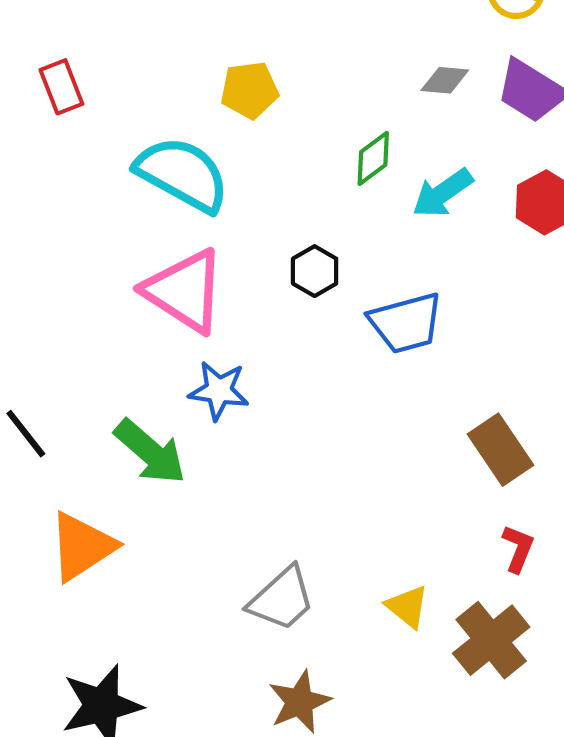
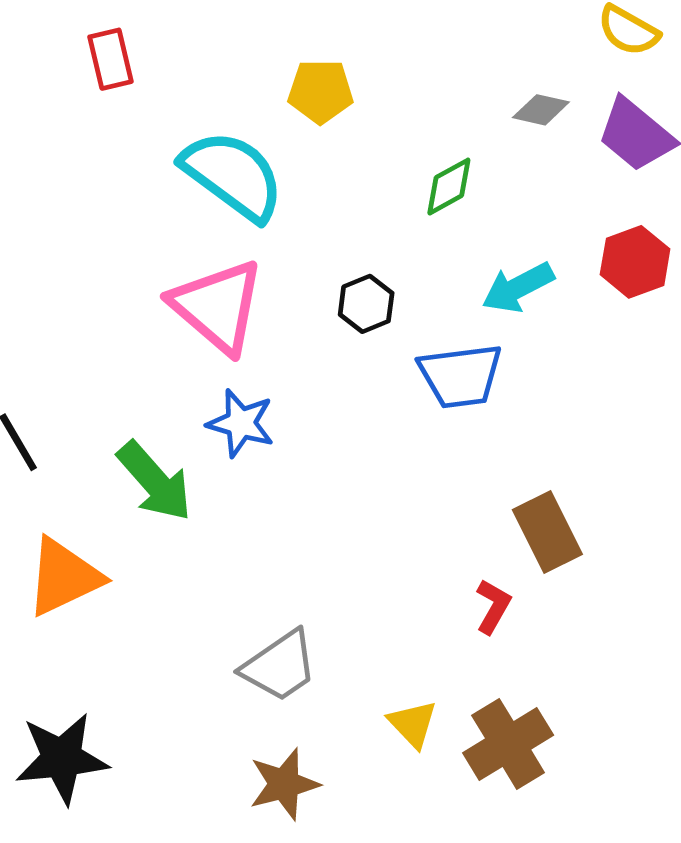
cyan arrow: (442, 193) -> (518, 287), moved
red L-shape: (518, 549) -> (493, 606), moved
yellow triangle: (407, 607) -> (413, 724), moved

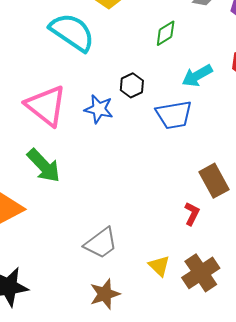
pink triangle: (217, 306) -> (46, 106), moved
blue star: (241, 423) -> (99, 109), moved

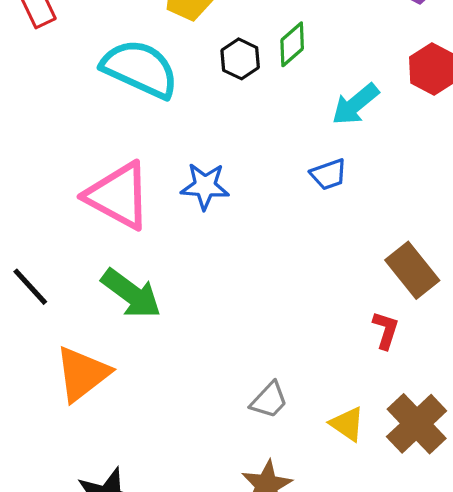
black hexagon: (132, 85) -> (240, 59), moved
blue trapezoid: (174, 115) -> (329, 174), size x0.6
gray trapezoid: (101, 243) -> (269, 400), moved, size x0.7

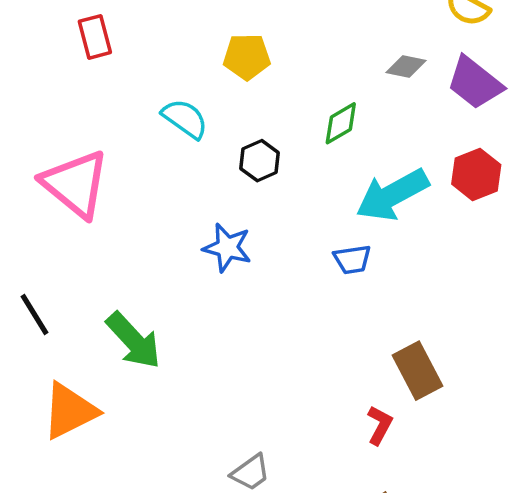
black hexagon: (240, 59) -> (260, 161), moved
cyan semicircle: (140, 69) -> (185, 119), size x0.6
cyan arrow: (355, 104) -> (392, 195), size x1.4
pink triangle: (118, 196) -> (75, 184), moved

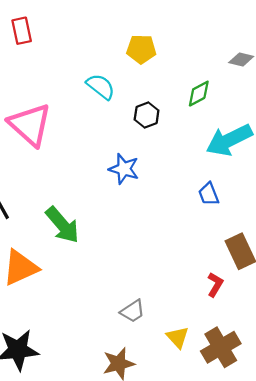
red rectangle: (95, 37) -> (22, 31), moved
blue trapezoid: (352, 259) -> (209, 194), moved, turned 75

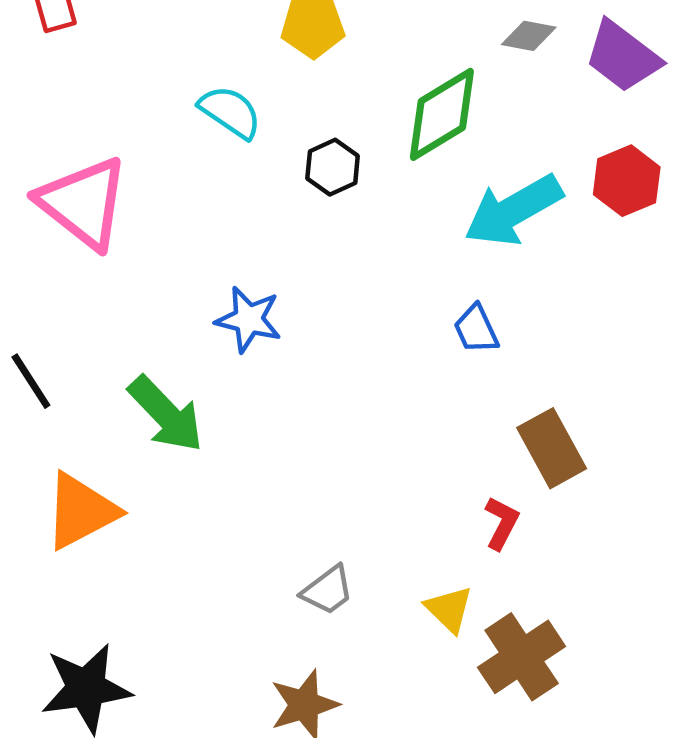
green diamond: (199, 94) -> (442, 114), size x1.6
blue star: (124, 169) -> (249, 319), moved
yellow triangle: (178, 337) -> (449, 609), moved

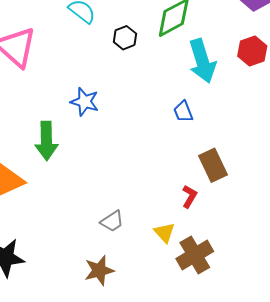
cyan arrow: (513, 210) -> (202, 61), turned -81
green arrow: (166, 414) -> (46, 141), turned 39

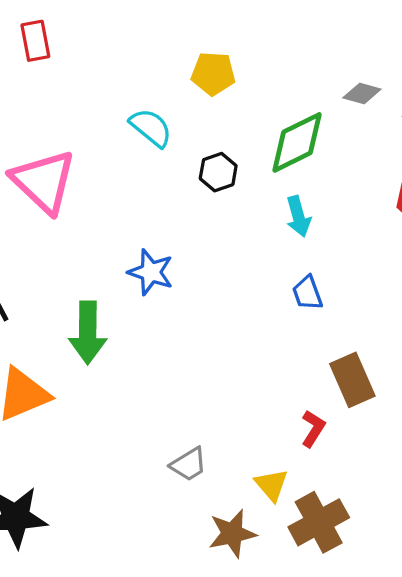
cyan arrow: (202, 61) -> (298, 216), moved, size x0.6
brown star: (99, 270) -> (232, 534), moved

